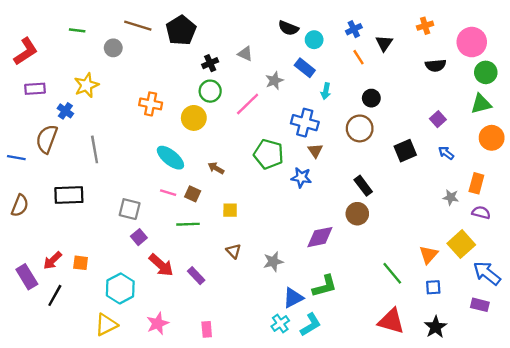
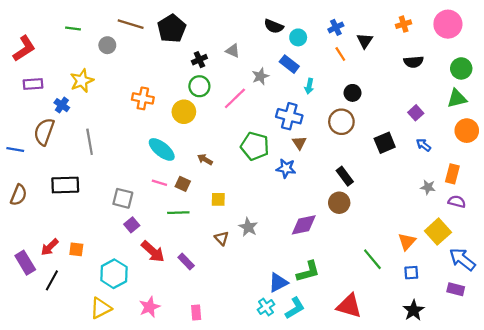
pink circle: (472, 42) -> (448, 24), moved
gray star: (273, 262) -> (248, 227), moved, turned -30
red triangle: (391, 321) -> (349, 306), moved

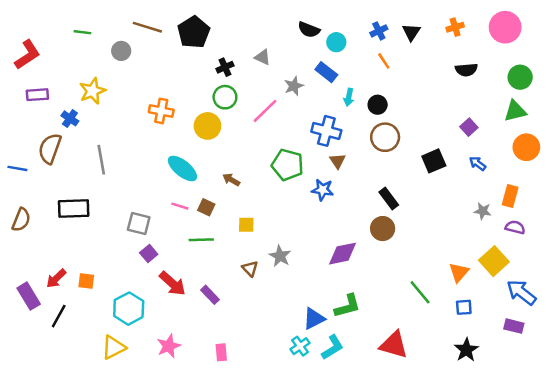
black triangle: (365, 41) -> (411, 32), moved
black circle: (353, 93) -> (378, 105), moved

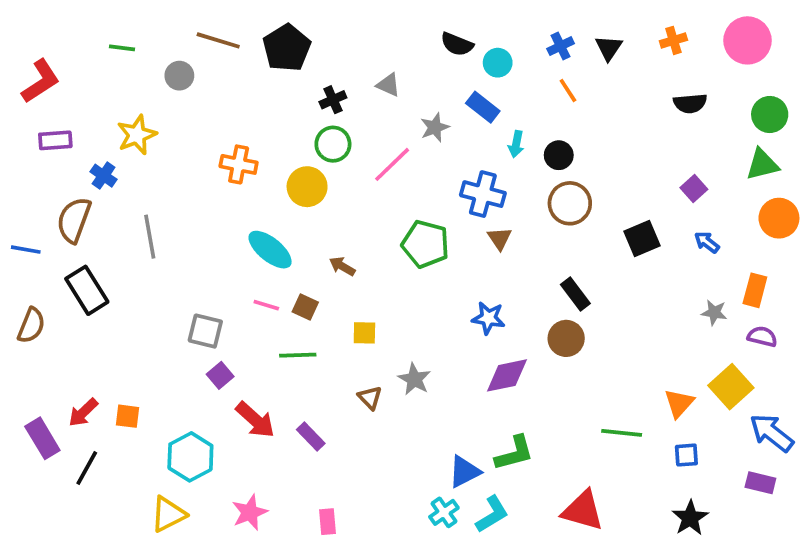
blue star: (323, 190) -> (488, 318), moved
black rectangle: (74, 209) -> (87, 290), moved, turned 60
green line: (420, 292) -> (622, 433), turned -44

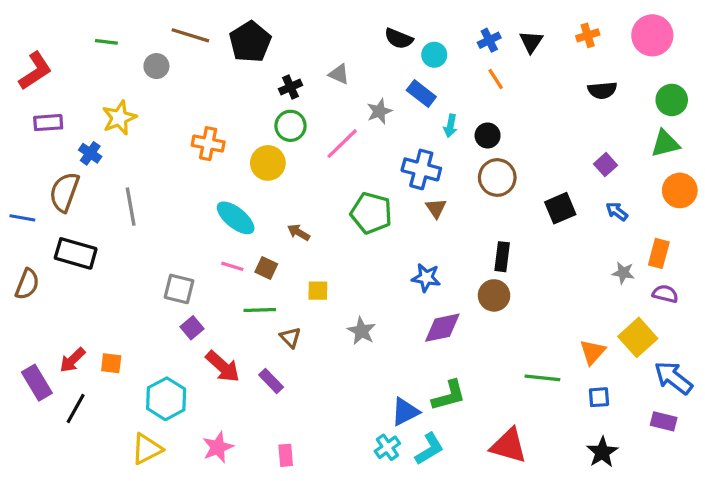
black rectangle: (87, 290) -> (76, 253), turned -42
black rectangle: (575, 294) -> (502, 257), turned 44
brown triangle: (370, 398) -> (290, 337), moved

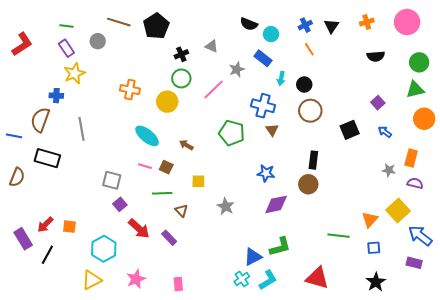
purple rectangle: (48, 123) -> (66, 48), moved, turned 60
blue cross: (90, 153) -> (56, 96), turned -32

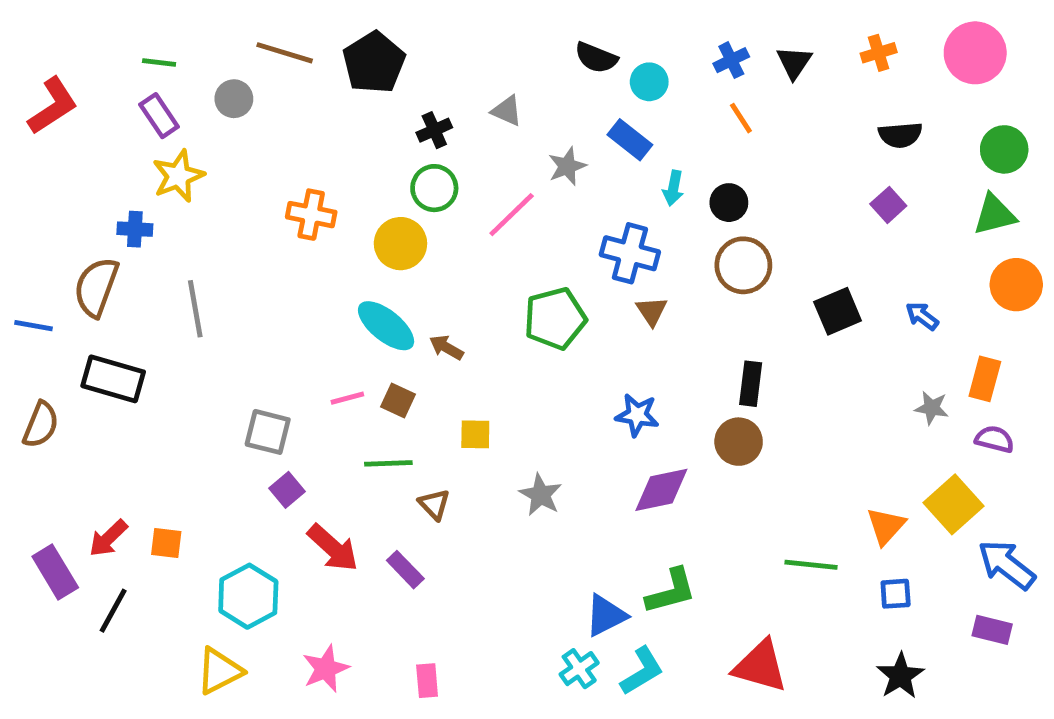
purple square: (378, 103) -> (888, 205), moved
green pentagon: (232, 133) -> (555, 318), turned -30
cyan ellipse: (147, 136) -> (386, 326), moved
pink line: (145, 166) -> (347, 398), turned -32

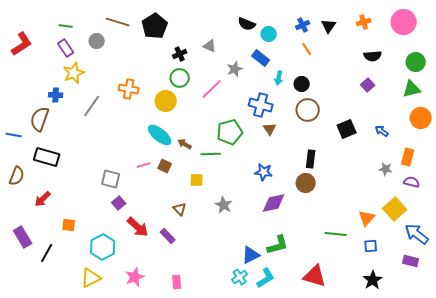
gray line: (195, 309) -> (92, 106), moved, turned 45
green line: (388, 463) -> (211, 154), moved
red arrow: (108, 538) -> (43, 199), moved

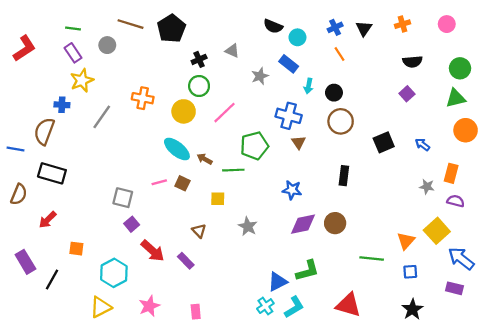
pink circle: (404, 22) -> (447, 24), size x0.6
pink line: (212, 89) -> (224, 113), moved
brown circle: (306, 183) -> (335, 223), moved

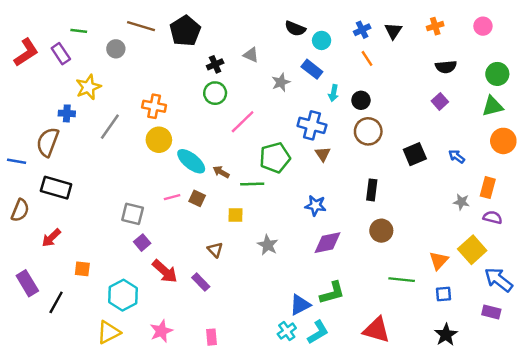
purple rectangle: (73, 53) -> (61, 54), moved
yellow circle: (184, 111) -> (159, 140), moved
brown circle: (335, 223) -> (381, 231), moved

